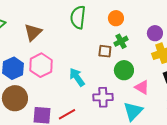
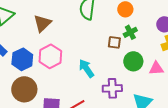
pink triangle: (142, 87) -> (156, 68), moved, turned -35

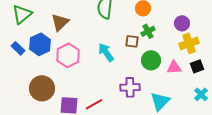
blue hexagon: (22, 59) -> (40, 44), moved
cyan arrow: (86, 68) -> (106, 52), moved

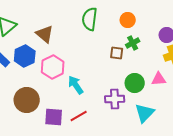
brown triangle: (60, 22) -> (45, 34), turned -36
cyan arrow: (106, 52) -> (76, 85), moved
green circle: (151, 60) -> (135, 83), moved

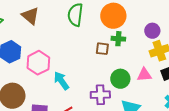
orange circle: (128, 20) -> (113, 16), size x1.6
brown triangle: (45, 34) -> (30, 16), moved
green cross: (133, 43) -> (118, 39), turned 32

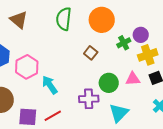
green cross: (118, 39) -> (124, 43), moved, turned -32
brown square: (102, 49) -> (91, 53), turned 32

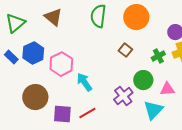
green cross: (124, 43) -> (158, 56), moved
pink triangle: (133, 79) -> (167, 89), moved
purple cross: (89, 99) -> (123, 96), turned -36

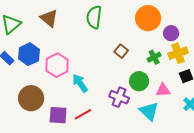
orange circle: (136, 17) -> (148, 18), moved
purple cross: (123, 96) -> (119, 97), turned -30
cyan triangle: (153, 110) -> (149, 111), turned -30

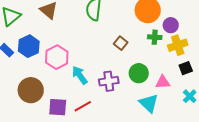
green cross: (154, 57) -> (155, 37), moved, turned 32
purple cross: (119, 97) -> (109, 81), moved, turned -30

